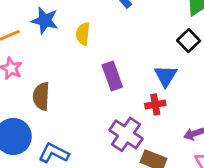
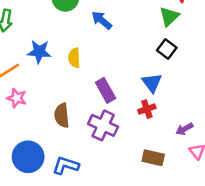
brown semicircle: (41, 96) -> (62, 115), moved
purple cross: (126, 134) -> (103, 125), moved

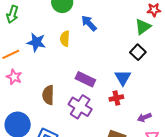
yellow semicircle: (74, 58) -> (65, 39), moved
purple rectangle: (106, 90) -> (85, 79), turned -42

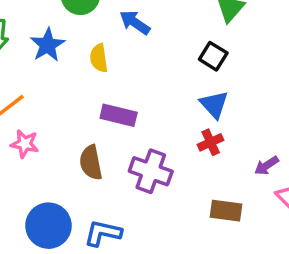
blue star: (36, 42) -> (48, 45), moved, turned -30
black square: (138, 52) -> (213, 56), moved
purple rectangle: (85, 79) -> (119, 115), moved

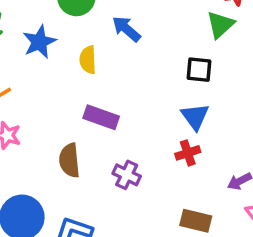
black square: (213, 56) -> (199, 70), turned -32
purple cross: (151, 171) -> (127, 175), size x0.7

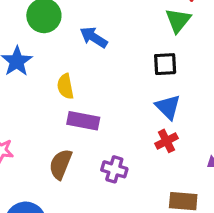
yellow semicircle: (88, 60) -> (65, 86), moved
brown semicircle: (69, 160) -> (61, 164), turned 36

